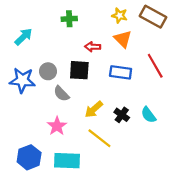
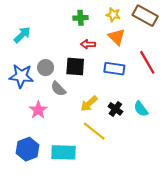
green cross: (69, 19) -> (81, 18), moved
pink star: (57, 126) -> (38, 110), moved

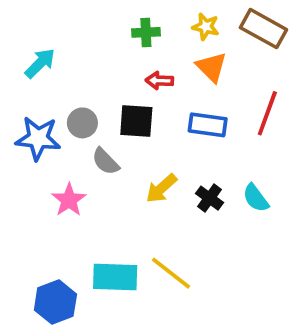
red line: (147, 62) -> (267, 113), turned 50
yellow line: (94, 131) -> (171, 273), moved
blue hexagon: (28, 149) -> (55, 302), moved

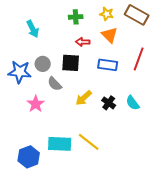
cyan arrow: (40, 63) -> (33, 29), moved, turned 108

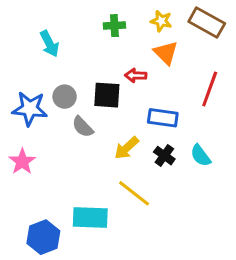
red arrow: (83, 42) -> (136, 75), moved
blue rectangle: (108, 65) -> (163, 118), moved
pink star: (36, 104) -> (22, 162), moved
yellow line: (89, 142) -> (134, 193), moved

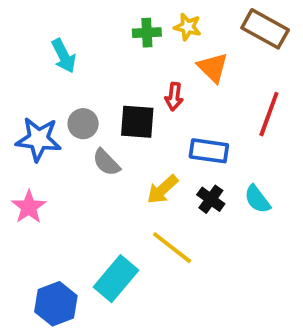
yellow star: (161, 21) -> (188, 27), moved
red arrow: (136, 75) -> (174, 97), turned -85
cyan rectangle: (90, 218) -> (116, 279), turned -52

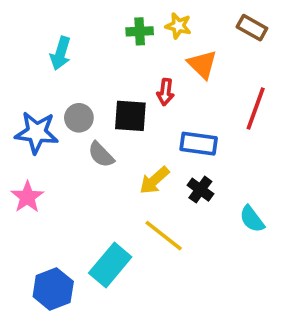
brown rectangle: (265, 29) -> (252, 28), size x0.7
cyan arrow: (64, 56) -> (61, 53), turned 44
cyan semicircle: (257, 199) -> (252, 219), moved

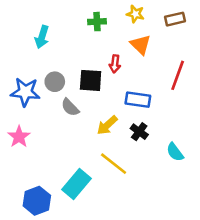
yellow star: (178, 26) -> (135, 14), moved
brown rectangle: (252, 28) -> (175, 19), turned -42

